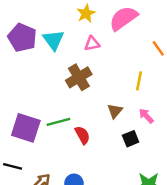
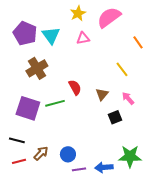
brown cross: (79, 77) -> (37, 68), moved
yellow line: (139, 81) -> (122, 69), turned -49
red semicircle: (82, 135) -> (75, 87), moved

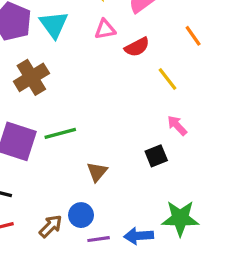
red semicircle: (75, 87) -> (137, 47), moved, turned 91
brown triangle: (102, 94) -> (97, 172), moved
brown arrow: (41, 153) -> (51, 226), moved

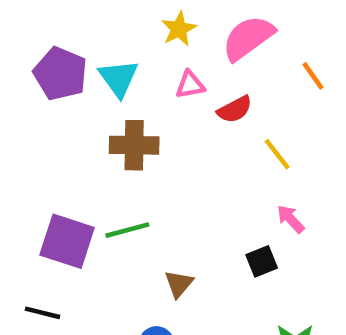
orange line: (193, 36) -> (313, 76), moved
brown cross: (31, 77) -> (134, 145), moved, turned 32

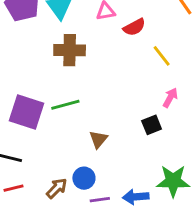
pink arrow: (291, 219) -> (170, 98), turned 72

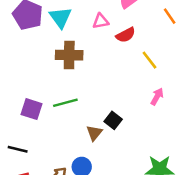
purple square: (26, 112) -> (31, 109), size x0.7
black square: (152, 125) -> (113, 120), moved, turned -30

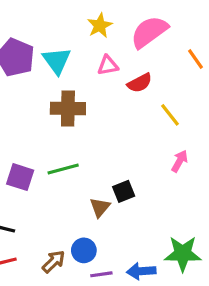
black square: (113, 120) -> (124, 191), turned 30

